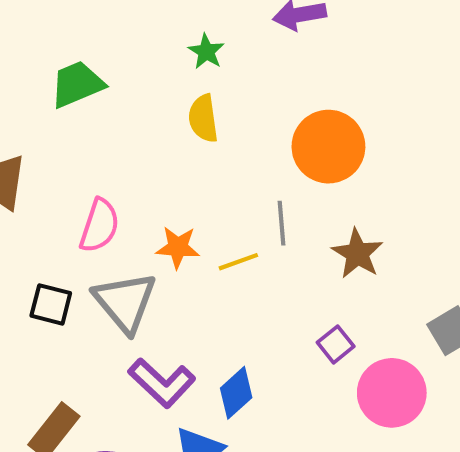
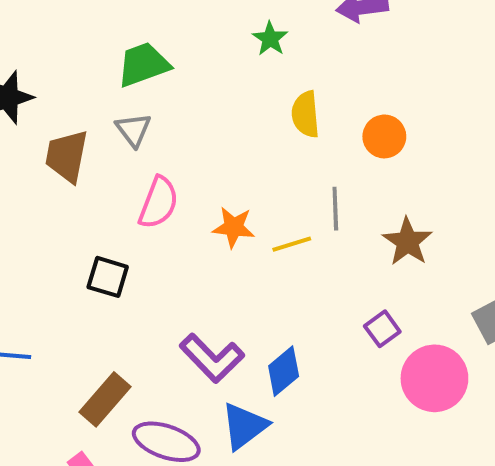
yellow semicircle: (203, 118) -> (306, 114), moved
orange circle: (328, 147) -> (384, 136), size x0.6
gray triangle: (125, 302) -> (133, 130), moved, size x0.6

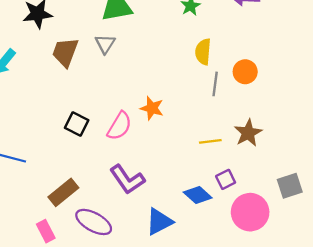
pink semicircle: (158, 203) -> (119, 126), moved
gray line: (335, 209) -> (215, 84), moved
yellow line: (292, 244) -> (210, 141), moved
blue diamond: (284, 371) -> (198, 195), moved, turned 72
blue triangle: (244, 426) -> (159, 222), moved

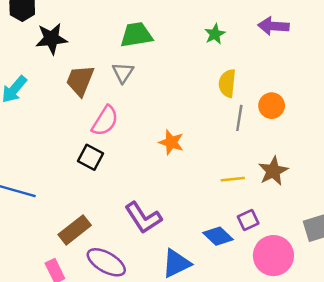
pink semicircle: (119, 126) -> (105, 121), moved

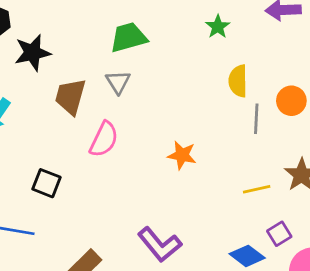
black square: (90, 157) -> (46, 183), moved

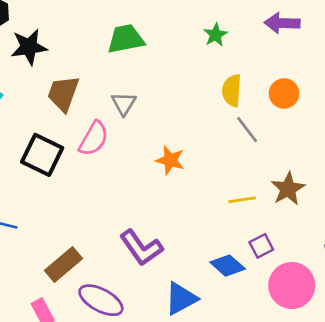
gray triangle: (118, 82) -> (124, 104), moved
orange circle: (291, 101) -> (284, 93), moved
gray line: (256, 119) -> (247, 130), turned -44
black square: (46, 183) -> (42, 155), moved, size x1.4

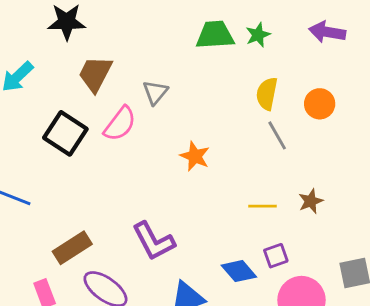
green trapezoid: (126, 39) -> (215, 35), moved
brown star: (288, 189) -> (311, 201), size x0.7

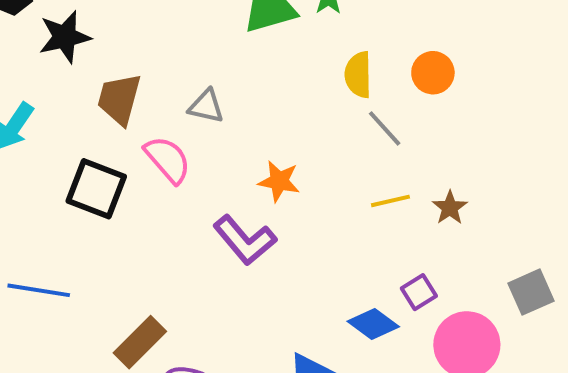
gray triangle: (155, 92) -> (206, 106), turned -44
pink semicircle: (120, 124) -> (168, 159), turned -66
yellow line: (263, 206) -> (390, 201), moved
purple L-shape: (154, 241) -> (245, 240), moved

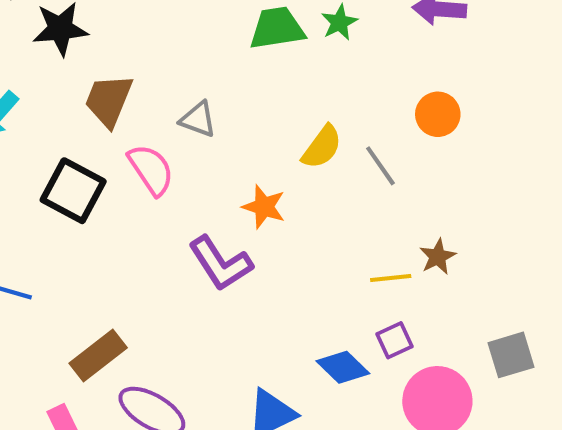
yellow semicircle: (358, 75) -> (322, 147), moved, turned -150
yellow line: (390, 201) -> (391, 278), moved

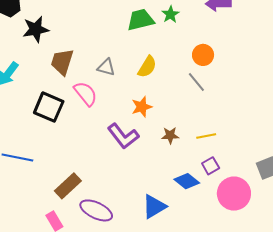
orange circle: (438, 114) -> (203, 55), moved
yellow semicircle: (322, 147) -> (147, 67), moved
orange star: (264, 207) -> (142, 107), turned -30
brown star: (438, 257) -> (170, 135), moved, turned 30

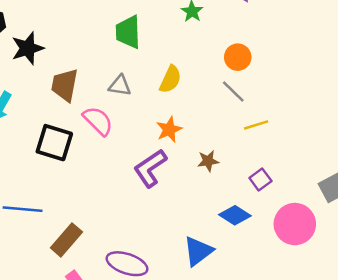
green trapezoid: (141, 20) -> (128, 32), moved, turned -72
purple L-shape: (123, 136) -> (150, 168), turned 100
yellow line: (206, 136) -> (256, 125), moved
purple square: (211, 166) -> (260, 179), moved
brown rectangle: (68, 186) -> (66, 240), moved

